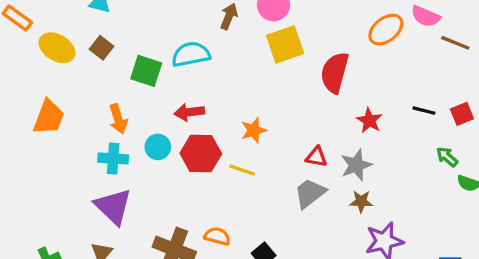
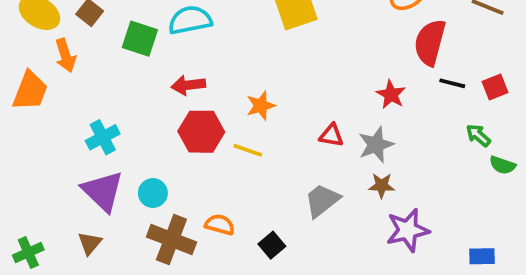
red semicircle: (335, 73) -> (430, 42), moved
orange arrow: (118, 119) -> (65, 55), moved
cyan circle: (158, 147) -> (153, 193), moved
cyan cross: (113, 158) -> (103, 137), turned -32
gray trapezoid: (310, 193) -> (322, 200), moved

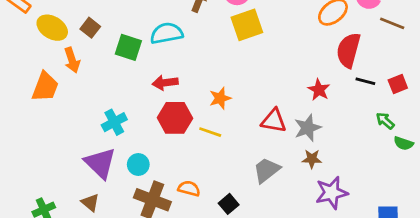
red triangle: (331, 135) -> (274, 121), size x1.4
cyan cross: (103, 137) -> (114, 122), moved
brown triangle: (90, 243) -> (90, 203), turned -30

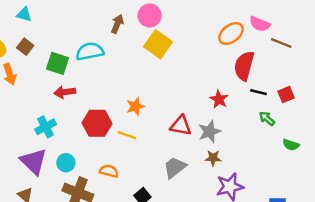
yellow square: (247, 25) -> (158, 44), turned -36
red arrow: (165, 83) -> (65, 92), moved
green arrow: (385, 121) -> (267, 118), moved
orange semicircle: (189, 188) -> (109, 171), moved

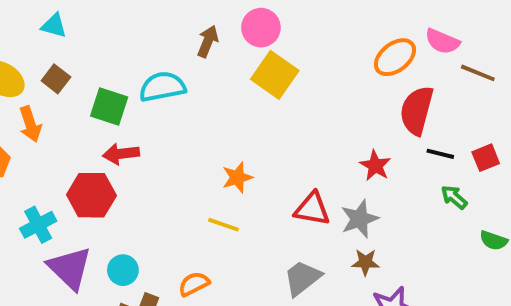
red hexagon: (97, 123) -> (91, 195), moved
cyan cross: (46, 127) -> (38, 225), moved
orange semicircle: (109, 171) -> (194, 284), turned -42

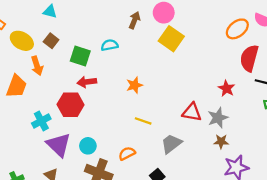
cyan semicircle: (162, 87) -> (110, 45), size x0.7
orange star: (237, 177) -> (134, 85), moved
gray trapezoid: (302, 278) -> (171, 144), moved

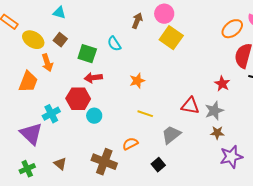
cyan semicircle: (110, 45) -> (114, 44), turned -112
purple triangle: (59, 145) -> (31, 134), moved
cyan circle: (88, 146) -> (94, 116), moved

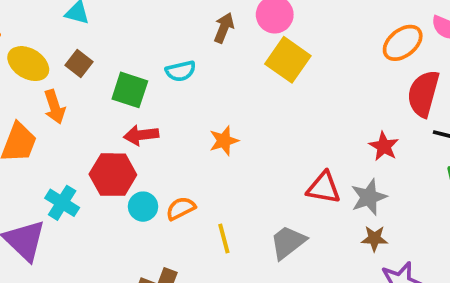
cyan semicircle: (114, 44) -> (181, 71), turned -70
cyan cross: (51, 114) -> (62, 203), turned -30
yellow line: (145, 114) -> (224, 239), moved, turned 56
orange semicircle: (130, 144) -> (181, 208), moved

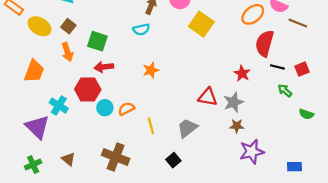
yellow square: (288, 60) -> (201, 24), moved
cyan semicircle: (181, 71) -> (141, 29), moved
orange arrow: (55, 107) -> (67, 52), moved

